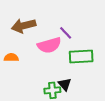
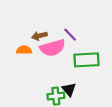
brown arrow: (24, 26) -> (39, 36), moved, size x0.6
orange semicircle: (11, 58) -> (24, 50), moved

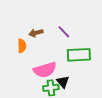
pink semicircle: (53, 48) -> (45, 70), moved
orange semicircle: (24, 50) -> (22, 46), turned 88

